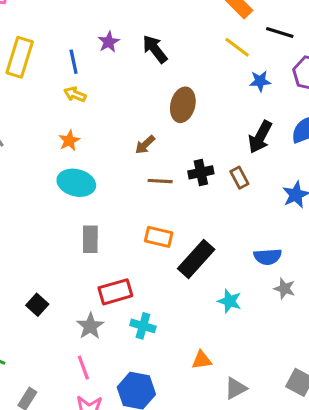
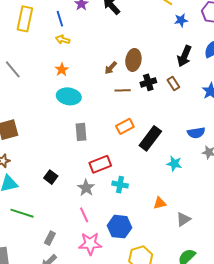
brown ellipse: (183, 105) -> (133, 60), moved
orange rectangle: (159, 237) -> (125, 126), turned -36

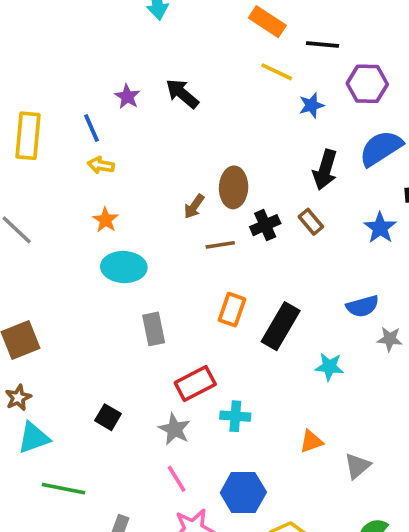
orange rectangle: (125, 126) -> (232, 310), turned -36

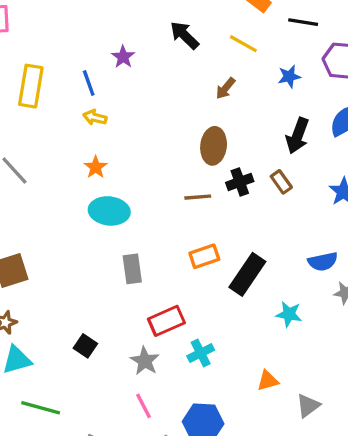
yellow line: (277, 72) -> (243, 44), moved
black arrow: (182, 94) -> (185, 35), moved
brown arrow: (194, 206) -> (225, 88), moved
orange rectangle: (232, 310) -> (204, 256), turned 48
cyan cross: (235, 416) -> (201, 353), turned -35

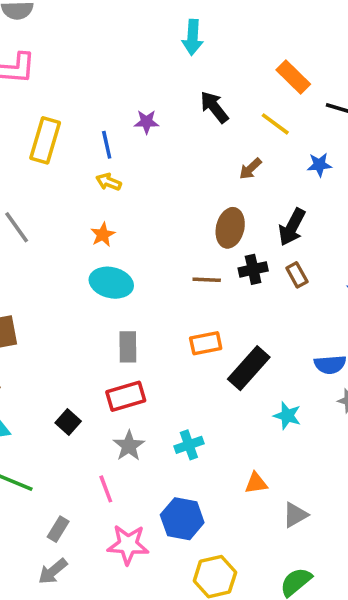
purple star: (123, 57) -> (147, 122), turned 30
black arrow: (297, 136) -> (292, 227), moved
red rectangle: (166, 321) -> (126, 396), moved
pink line: (144, 406) -> (106, 489), moved

